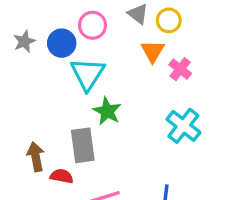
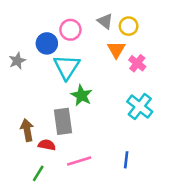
gray star: (24, 41) -> (17, 61), moved

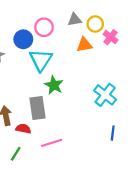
gray triangle: (105, 21) -> (75, 20), turned -48
orange triangle: (116, 50) -> (84, 45), turned 49
pink cross: (137, 63) -> (111, 37), moved
blue line: (126, 160) -> (113, 133), moved

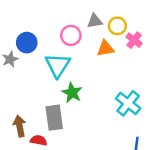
pink circle: (44, 27) -> (71, 35), moved
blue circle: (23, 39) -> (27, 43), moved

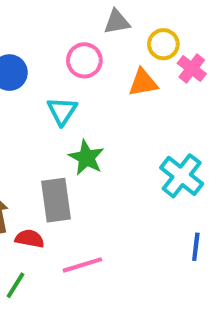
gray triangle: (95, 21) -> (117, 22), moved
cyan triangle: (58, 65) -> (62, 111), size x0.7

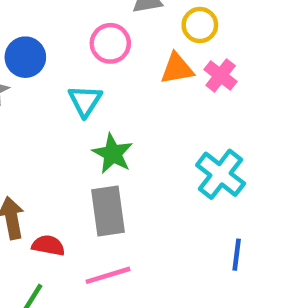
pink cross: (192, 68) -> (221, 76), moved
gray rectangle: (56, 200) -> (108, 211), moved

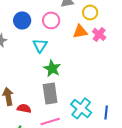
blue circle: (25, 57) -> (22, 20), moved
cyan cross: (221, 174) -> (81, 108), moved

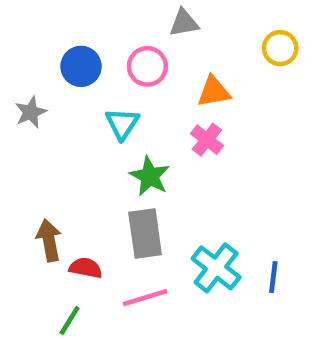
yellow circle: (90, 12) -> (280, 48), moved
pink cross: (99, 34) -> (207, 140), moved

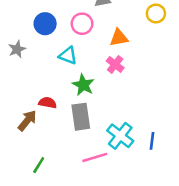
cyan triangle: (122, 124) -> (68, 56), turned -42
brown arrow: (49, 240) -> (27, 121), turned 50
red semicircle: (86, 268) -> (48, 103), moved
pink line: (145, 298) -> (95, 157), moved

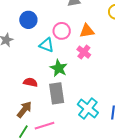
pink circle: (82, 24) -> (62, 31), moved
brown arrow: (27, 121) -> (24, 110), moved
pink line: (95, 157) -> (45, 126), moved

